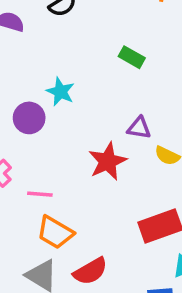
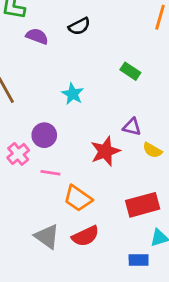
purple circle: (29, 118) -> (44, 135), moved
orange trapezoid: (55, 232) -> (78, 198), moved

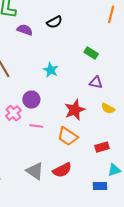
purple triangle: (132, 127) -> (96, 82), moved
orange trapezoid: (78, 198) -> (68, 136), moved
red rectangle: (143, 205) -> (102, 147), size x0.6

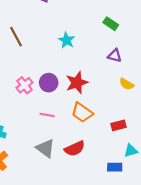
purple circle: (31, 100) -> (49, 83), moved
red star: (75, 110) -> (77, 83), moved
pink line: (36, 126) -> (47, 115), moved

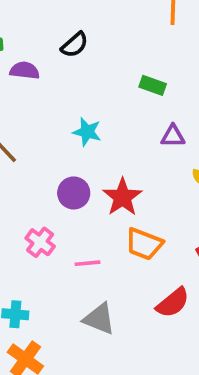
purple circle: (49, 83) -> (74, 193), moved
pink cross: (24, 85) -> (40, 242), moved
red semicircle: (75, 148) -> (173, 303), moved

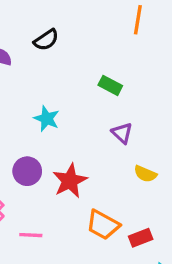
purple triangle: (173, 136) -> (122, 133), turned 35
orange trapezoid: (144, 244) -> (103, 225), moved

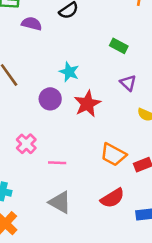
purple circle: (27, 171) -> (50, 99), moved
red star: (70, 181) -> (87, 104), moved

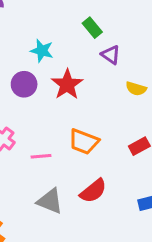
green rectangle: (119, 46) -> (92, 28), moved, turned 30
orange trapezoid: (113, 155) -> (84, 142), moved
red semicircle: (112, 198) -> (93, 191), moved

